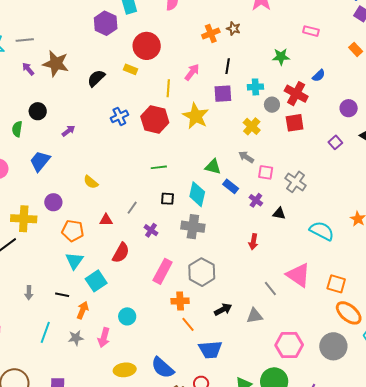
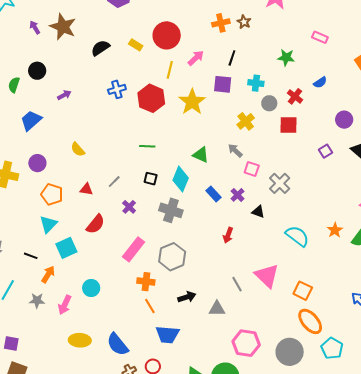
red circle: (147, 46) -> (167, 35), moved
red cross: (296, 94) -> (295, 96), size x0.7
blue rectangle: (231, 186) -> (213, 194), moved

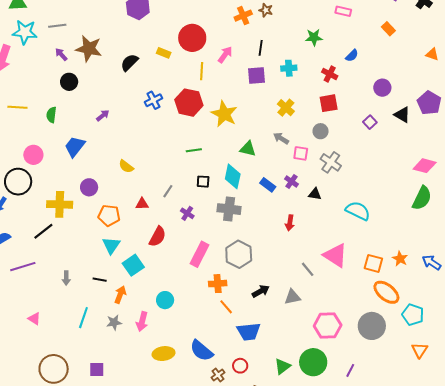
black circle: (37, 71) -> (69, 82), moved
yellow star: (192, 102) -> (224, 114), moved
gray circle: (269, 103) -> (321, 131), moved
orange star: (335, 230) -> (400, 259), moved

